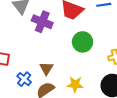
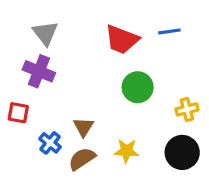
purple cross: (42, 22) -> (39, 71), moved

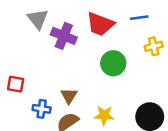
purple cross: (39, 71) -> (64, 36), moved
yellow cross: (187, 109) -> (154, 46), moved
blue cross: (50, 143) -> (42, 109), turned -30

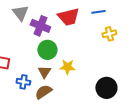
red trapezoid: (100, 24) -> (68, 17), turned -35
green circle: (113, 63) -> (47, 50), moved
yellow star: (104, 115) -> (67, 67), moved

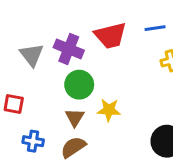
gray triangle: (20, 13) -> (32, 55), moved
blue cross: (23, 82) -> (33, 141), moved

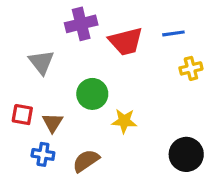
purple cross: (69, 49) -> (81, 24), moved, turned -36
brown triangle: (75, 117) -> (53, 123), moved

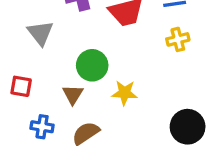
yellow cross: (191, 68) -> (178, 39), moved
brown triangle: (53, 123) -> (73, 94), moved

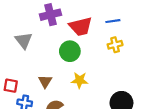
green circle: (92, 65) -> (70, 51), moved
red square: (21, 86) -> (11, 86), moved

